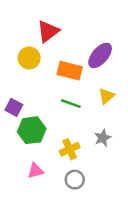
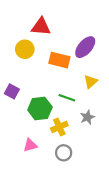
red triangle: (48, 31) -> (41, 27), turned 42
green line: (71, 104) -> (67, 98), moved
green hexagon: (32, 130) -> (40, 109), moved

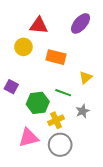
purple ellipse: (85, 47) -> (81, 23), moved
pink triangle: (30, 145) -> (29, 138), size x1.5
gray circle: (64, 153) -> (60, 145), size x1.5

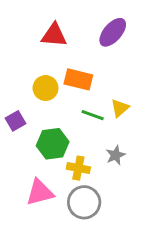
yellow circle: (23, 47) -> (46, 88), moved
purple square: (11, 87) -> (16, 121), turned 32
green line: (63, 93) -> (93, 115), moved
yellow cross: (56, 120) -> (78, 168), turned 35

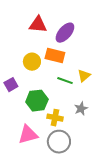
purple ellipse: (113, 32) -> (65, 33), moved

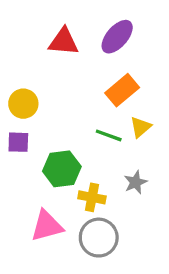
purple ellipse: (65, 33) -> (117, 37), moved
orange rectangle: (55, 56) -> (122, 90), moved, turned -54
yellow circle: (32, 62) -> (23, 104), moved
purple square: (11, 85) -> (18, 142), turned 32

